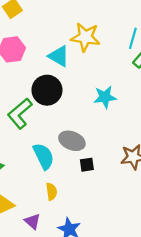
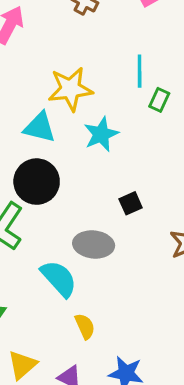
cyan star: (105, 97) -> (101, 134), moved
black square: (87, 165) -> (131, 203), moved

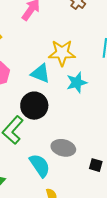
black square: (131, 203) -> (96, 165), moved, turned 32

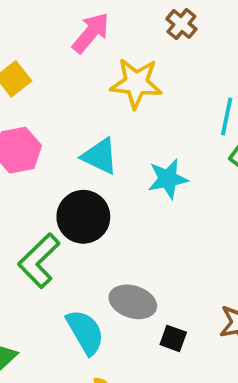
yellow star: (62, 53) -> (136, 83), moved
black square: (96, 165) -> (173, 338), moved

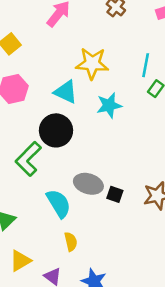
yellow star: (136, 83) -> (92, 63), moved
black square: (173, 338) -> (115, 194), moved

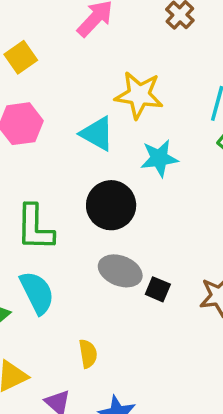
black circle: (56, 130) -> (111, 205), moved
green L-shape: (28, 159) -> (35, 228), turned -48
cyan semicircle: (59, 204) -> (37, 293), moved

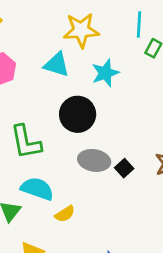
black square: (158, 289) -> (124, 168), turned 36
cyan semicircle: (37, 293) -> (37, 189), turned -32
yellow semicircle: (88, 354) -> (65, 214), moved, turned 78

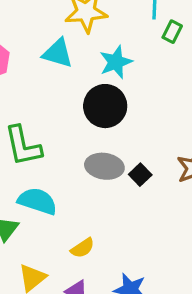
black circle: (78, 114) -> (105, 106), moved
yellow semicircle: (65, 214) -> (83, 248), moved

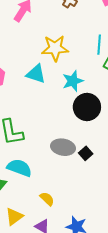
black circle: (105, 106) -> (87, 107), moved
yellow semicircle: (83, 248) -> (47, 199), turned -105

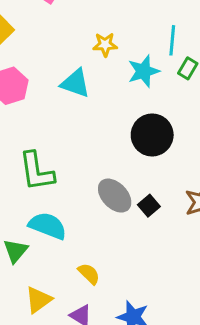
yellow star: (55, 48) -> (105, 45), size x0.6
cyan star: (73, 81) -> (144, 71), moved
gray ellipse: (63, 147) -> (115, 196), turned 35

